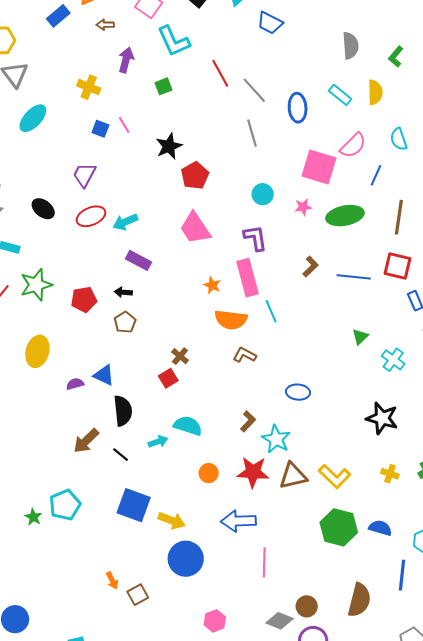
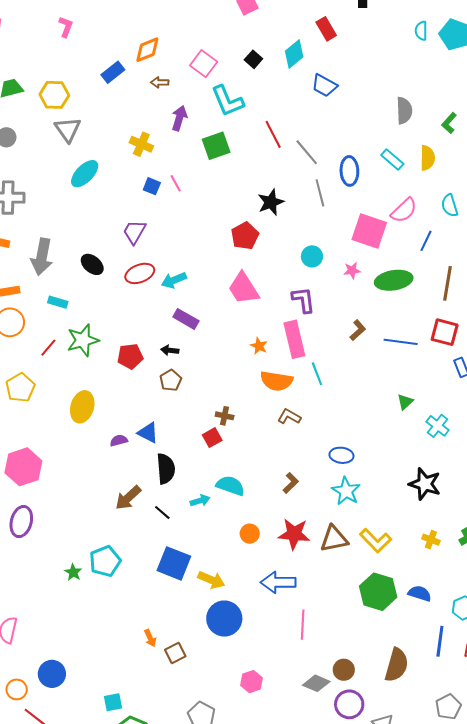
green square: (164, 86) -> (216, 146), size x1.6
gray line: (252, 133) -> (320, 193), moved
black star: (169, 146) -> (271, 202), moved
brown cross: (180, 356) -> (225, 416), turned -30
cyan star: (276, 439) -> (346, 491), moved

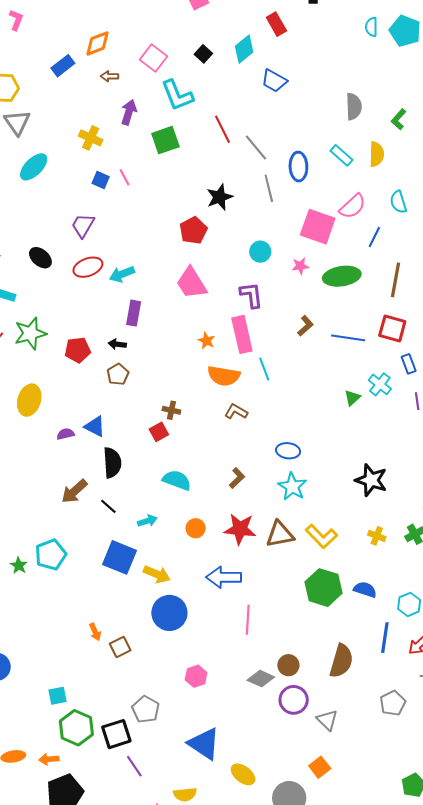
purple rectangle: (186, 319) -> (134, 313), turned 70
cyan cross: (438, 426) -> (380, 384), moved
cyan arrow: (200, 501) -> (147, 521), moved

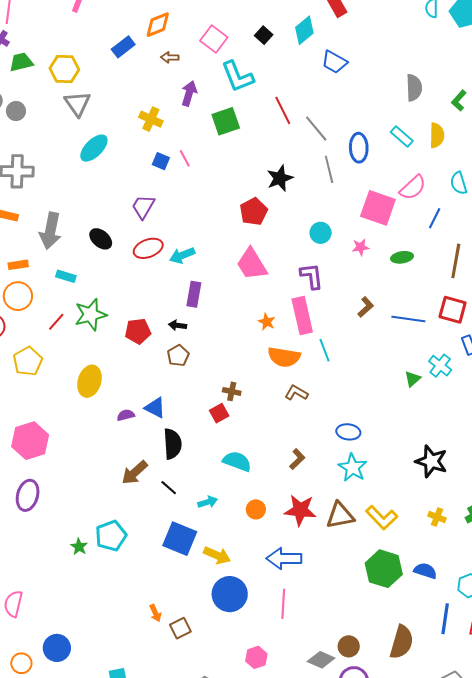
green ellipse: (342, 276) -> (402, 257), size x0.6
pink line: (248, 620) -> (283, 604), moved

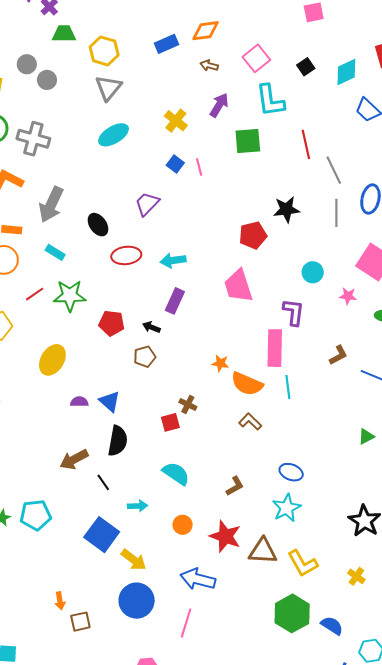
red ellipse: (148, 248) -> (126, 255), moved
orange star: (267, 322) -> (220, 363), moved, turned -30

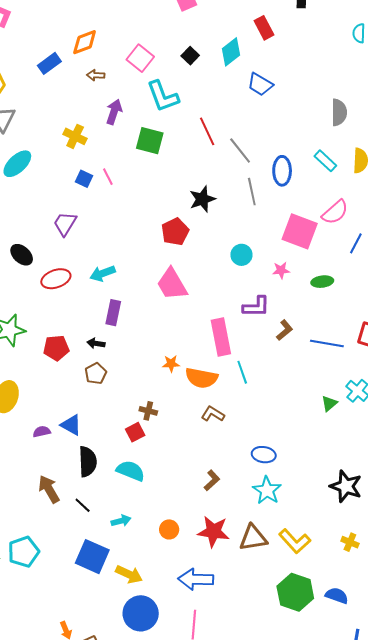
green square: (248, 141) -> (150, 141), turned 32
purple L-shape: (293, 312) -> (256, 307), moved, turned 96
brown arrow: (74, 459) -> (49, 489), turned 100
cyan semicircle: (176, 474) -> (131, 471), moved

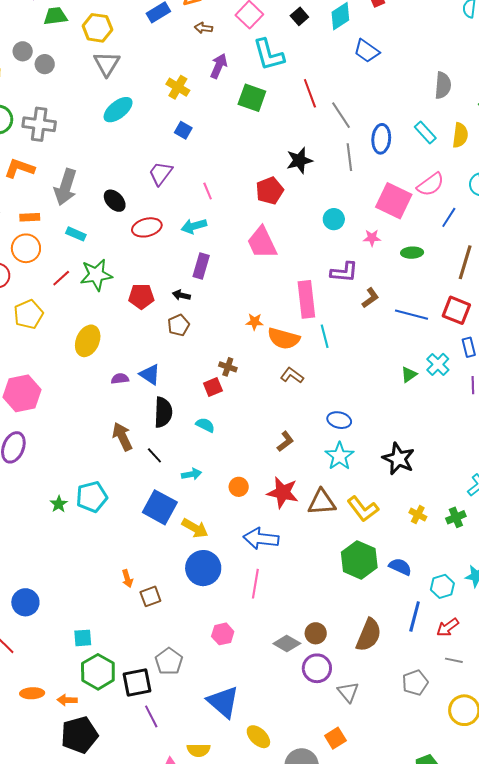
pink line: (108, 177) -> (208, 191), moved
cyan semicircle: (131, 471) -> (205, 425), size x0.7
black star: (346, 486) -> (398, 459), moved

